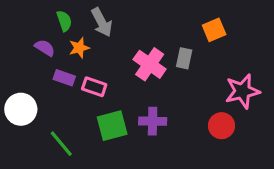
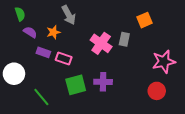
green semicircle: (64, 21) -> (20, 14), moved
red circle: (221, 126) -> (157, 91), moved

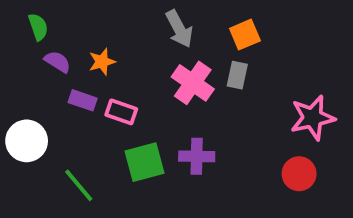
gray arrow: (69, 15) -> (179, 29), moved
orange square: (145, 20) -> (245, 35), moved

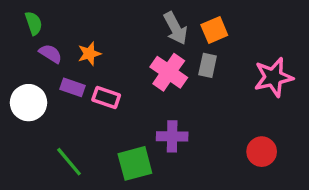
gray arrow: (179, 29) -> (175, 28), moved
pink star: (313, 118) -> (273, 77), moved
white circle: (27, 141) -> (29, 103), moved
green square: (144, 162) -> (135, 163), moved

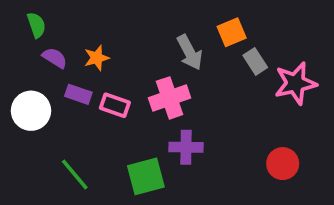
gray arrow: (175, 28) -> (190, 52), moved
gray rectangle: (208, 65) -> (255, 61), moved, turned -45
pink cross: (169, 72) -> (170, 98), moved, turned 36

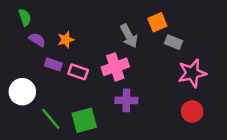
gray rectangle: (255, 61) -> (174, 42), turned -35
pink star: (295, 83) -> (192, 73), moved
white circle: (31, 111) -> (22, 92), moved
green square: (146, 176) -> (84, 120), moved

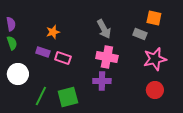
green semicircle: (25, 17) -> (12, 43), moved
orange square: (157, 22) -> (154, 18), moved, turned 35
purple semicircle: (37, 40) -> (11, 24), moved, turned 48
pink cross: (115, 67) -> (107, 57), moved, turned 30
green line: (51, 119) -> (41, 96), turned 66

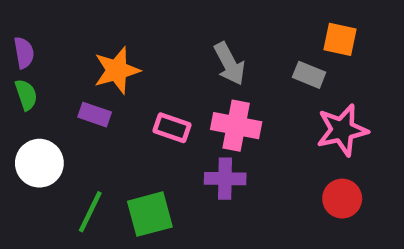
orange star: (53, 32) -> (117, 70), size x1.5
pink rectangle: (63, 58) -> (172, 128), moved

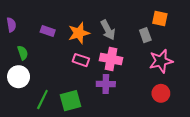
orange star: (117, 70) -> (79, 33), moved
gray rectangle: (309, 75) -> (145, 35), turned 48
green semicircle: (26, 95) -> (23, 53), moved
purple rectangle: (95, 115) -> (48, 31), moved

